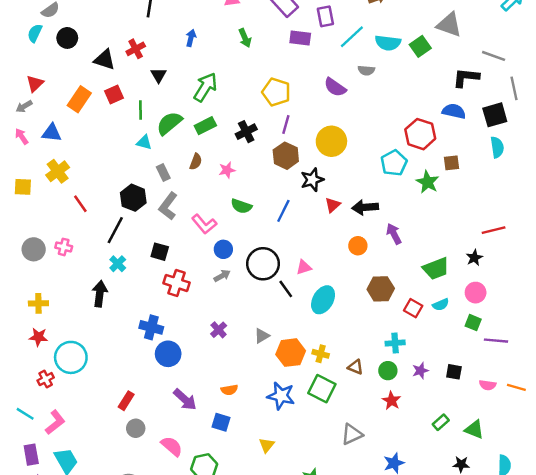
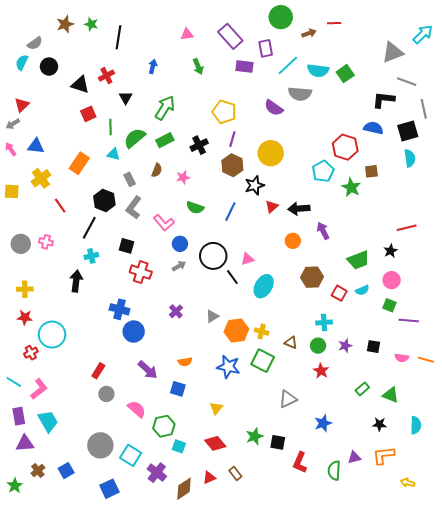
gray triangle: (449, 25) -> (393, 52), moved, turned -40
gray semicircle: (366, 70) -> (300, 94), size x1.6
orange rectangle: (79, 99) -> (79, 163), moved
cyan cross: (118, 264) -> (91, 256), turned 32

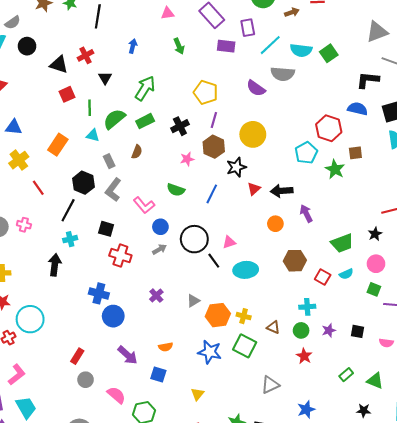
pink star: (183, 177) -> (187, 159), moved
cyan ellipse: (264, 286) -> (246, 270), turned 55

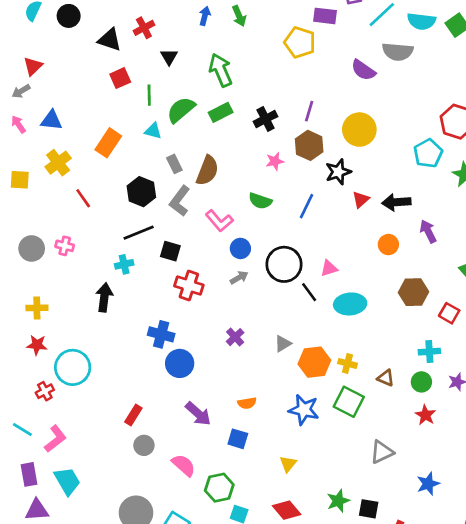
green arrow: (179, 46) -> (239, 16), moved
green arrow: (145, 88) -> (221, 70), turned -55
yellow pentagon: (206, 92) -> (300, 42), moved
brown semicircle: (137, 152) -> (207, 171), moved, size x1.6
black line: (68, 210) -> (139, 233), moved, turned 40

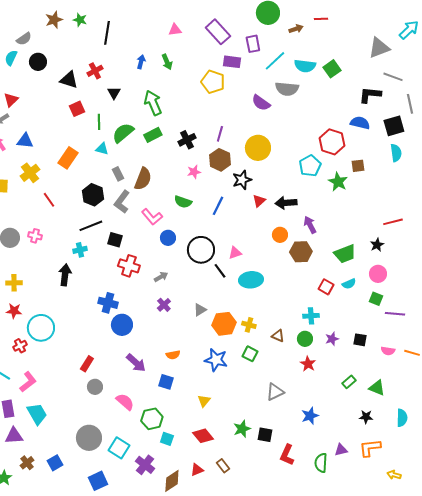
gray arrow: (239, 278) -> (161, 277), moved
brown hexagon: (414, 292) -> (301, 252), moved
green square: (349, 402) -> (250, 354), size x0.7

